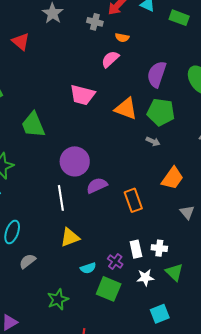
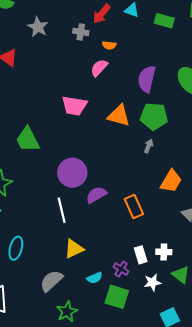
gray arrow: (153, 141) -> (149, 146), turned -88
gray semicircle: (27, 261) -> (51, 281), moved, size x1.4

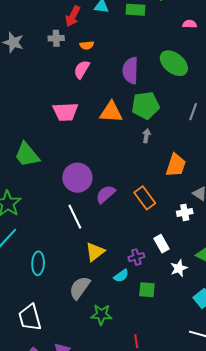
white cross: (164, 252) -> (185, 212), moved
purple cross: (121, 269) -> (136, 257), moved, turned -35
green square: (117, 297) -> (147, 290), size x0.7
green star: (67, 312) -> (101, 315), turned -30

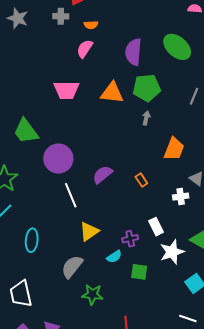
purple circle: (77, 178) -> (58, 159), moved
orange rectangle: (145, 198) -> (141, 180), size x0.6
white star: (179, 268) -> (172, 252), size x1.4

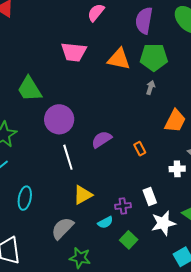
green square: (139, 272) -> (129, 240), turned 30

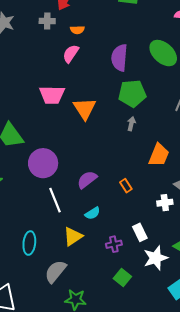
orange triangle: (119, 59) -> (85, 109), moved, turned 50
cyan ellipse: (25, 198) -> (29, 243), moved
cyan semicircle: (105, 222) -> (93, 213), moved

